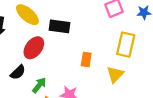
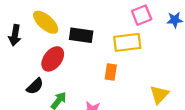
yellow rectangle: (126, 45) -> (127, 42), moved, turned 70
yellow triangle: (115, 74) -> (159, 94), moved

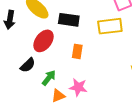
orange rectangle: (111, 72) -> (77, 51), moved

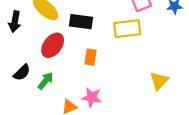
black semicircle: (28, 65) -> (22, 73), moved
green arrow: (49, 78) -> (46, 81), moved

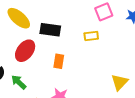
yellow rectangle: (127, 29) -> (91, 36), size x0.6
green arrow: (46, 81) -> (19, 82), turned -84

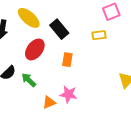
black rectangle: (50, 30) -> (59, 29), turned 42

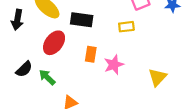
black rectangle: (59, 29) -> (82, 20), turned -42
pink star: (68, 94) -> (114, 65), moved, turned -30

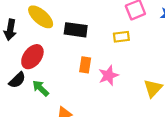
red ellipse: (54, 43) -> (32, 57), moved

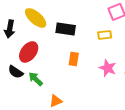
pink star: (108, 75) -> (108, 68), moved, turned -30
black semicircle: (17, 80) -> (16, 72), turned 77

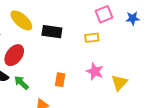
orange rectangle: (74, 59) -> (60, 80), moved

